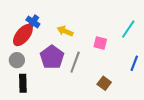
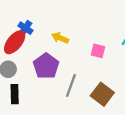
gray line: (75, 62) -> (71, 86), moved
brown square: (104, 83) -> (102, 94), size x1.5

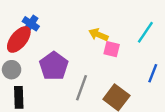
yellow arrow: (60, 38) -> (98, 35), moved

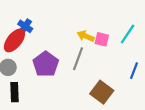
pink square: (112, 49) -> (102, 39), moved
gray line: (81, 88) -> (78, 59), moved

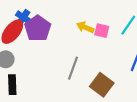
gray line: (78, 59) -> (73, 68), moved
purple pentagon: (46, 64) -> (38, 28), moved

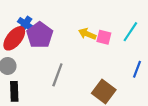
gray line: (73, 68) -> (57, 75), moved

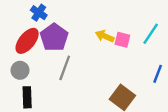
blue cross: (25, 24) -> (39, 13), moved
gray line: (57, 75) -> (65, 68), moved

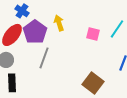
yellow arrow: (105, 36) -> (59, 23), moved, turned 49

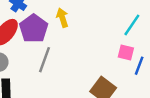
pink square: (93, 34) -> (126, 53), moved

